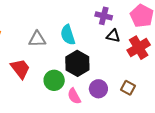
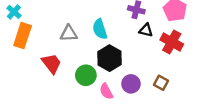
red cross: (139, 48) -> (172, 42), turned -30

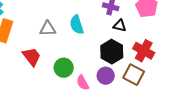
red cross: (172, 42) -> (144, 51), moved
black hexagon: (109, 58) -> (112, 52), moved
brown square: (161, 83) -> (134, 75), size x1.5

